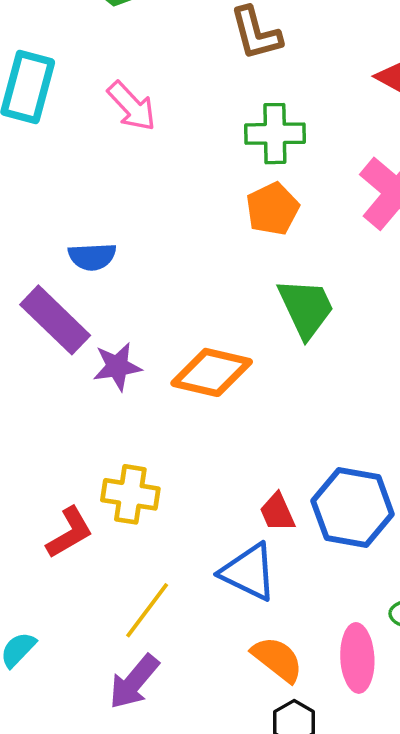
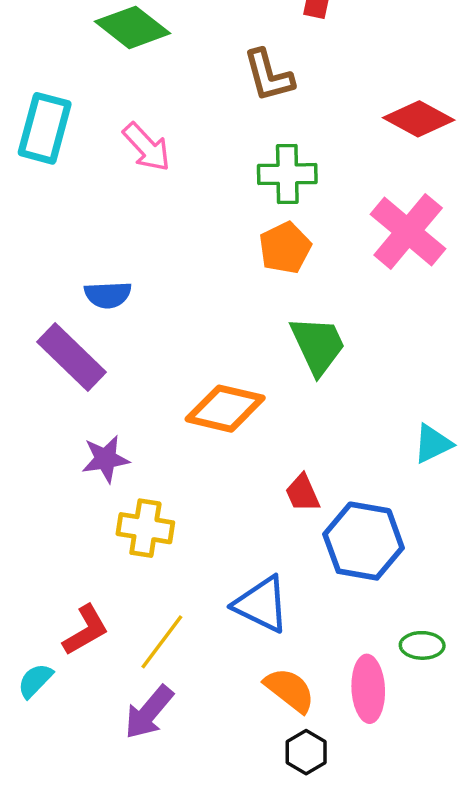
purple star: (117, 367) -> (106, 459), moved
red trapezoid: (277, 512) -> (303, 493), moved
red L-shape: (69, 533) -> (86, 630), moved

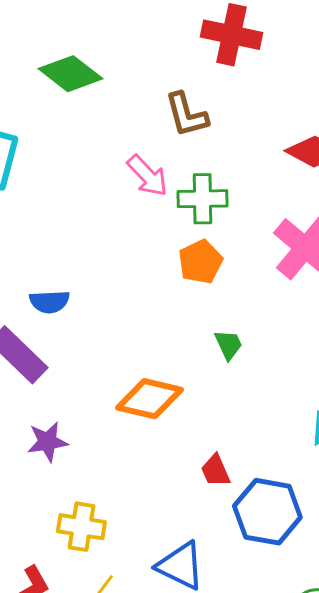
pink arrow: (147, 147) -> (147, 176), moved
green trapezoid: (318, 345) -> (228, 345), size x0.6
yellow cross: (145, 528) -> (81, 527), moved

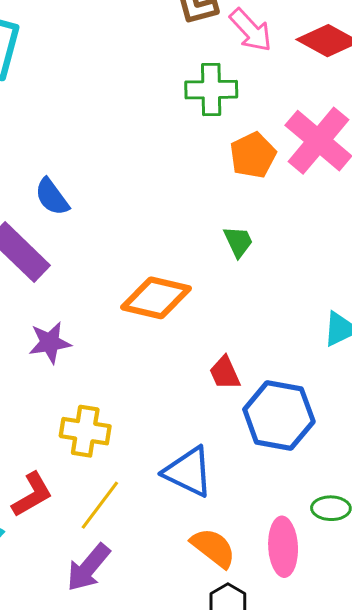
pink arrow: (147, 176) -> (251, 30), moved
orange pentagon: (200, 262) -> (253, 155), moved
blue semicircle: (49, 302) -> (52, 197), turned 57

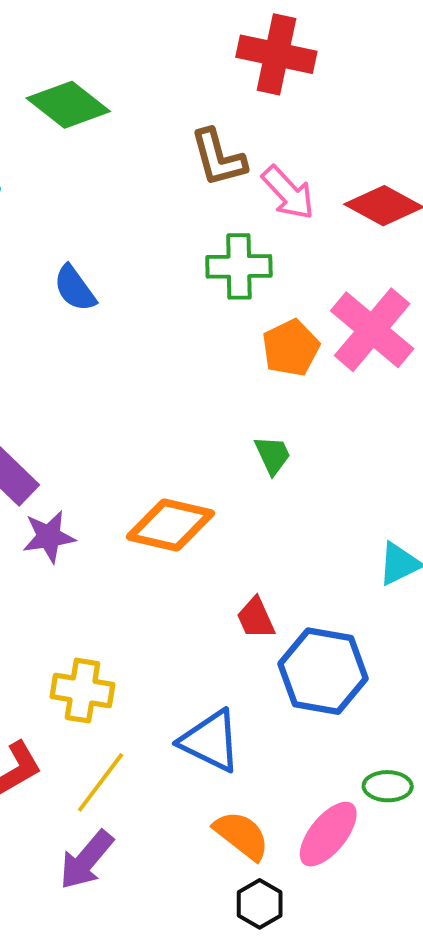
blue semicircle: (52, 197) -> (75, 288), moved
purple star: (50, 343) -> (49, 537), moved
pink ellipse: (283, 547) -> (328, 834), turned 42

